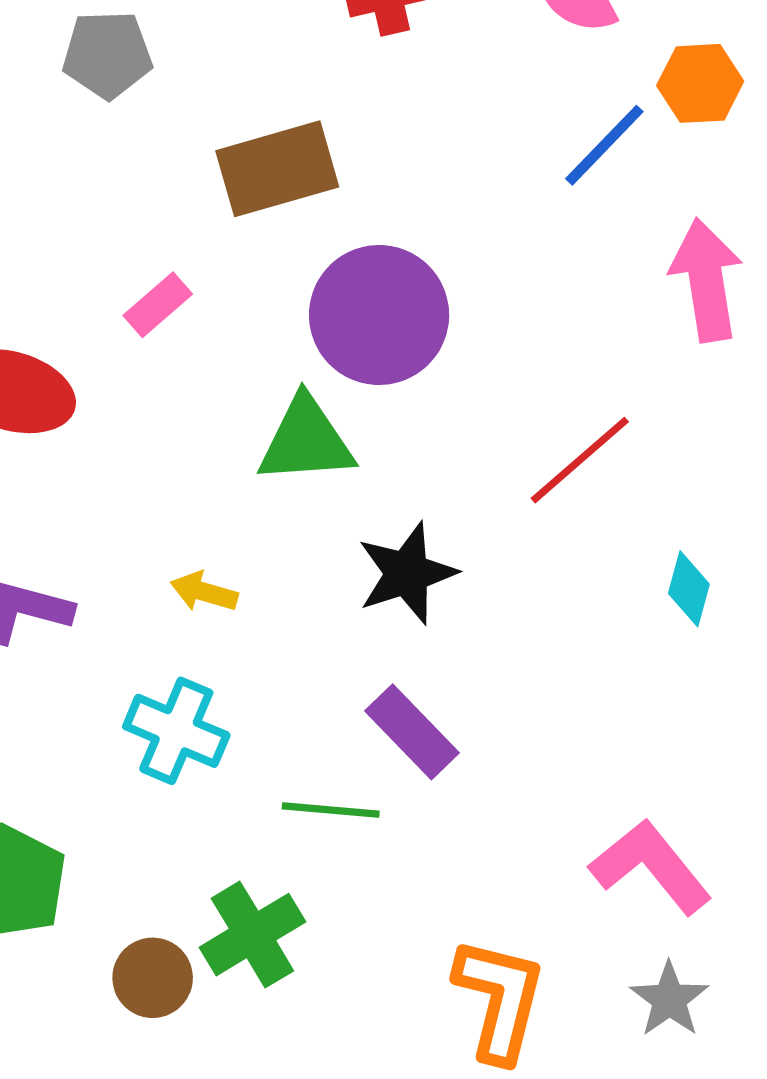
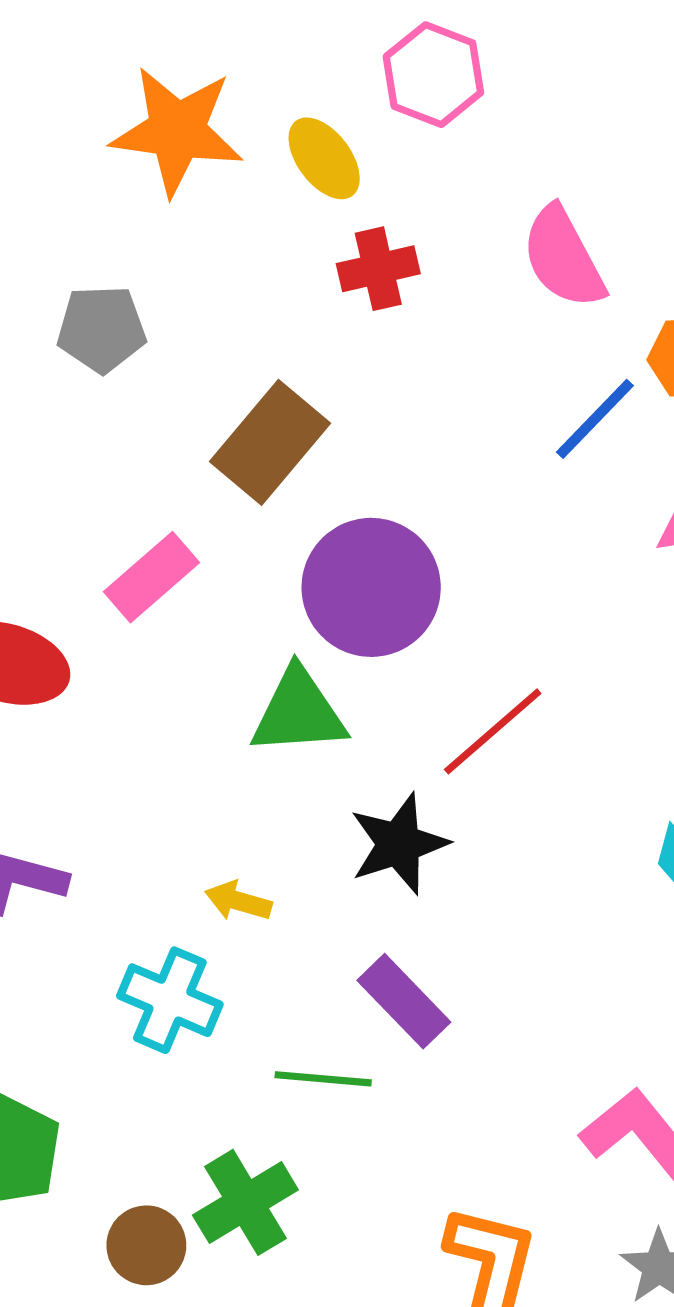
brown rectangle: (277, 169) -> (270, 442), turned -34
pink rectangle: (158, 305) -> (151, 577), size x1.4
red line: (580, 460) -> (493, 731), moved
yellow arrow: (204, 592) -> (238, 901), moved

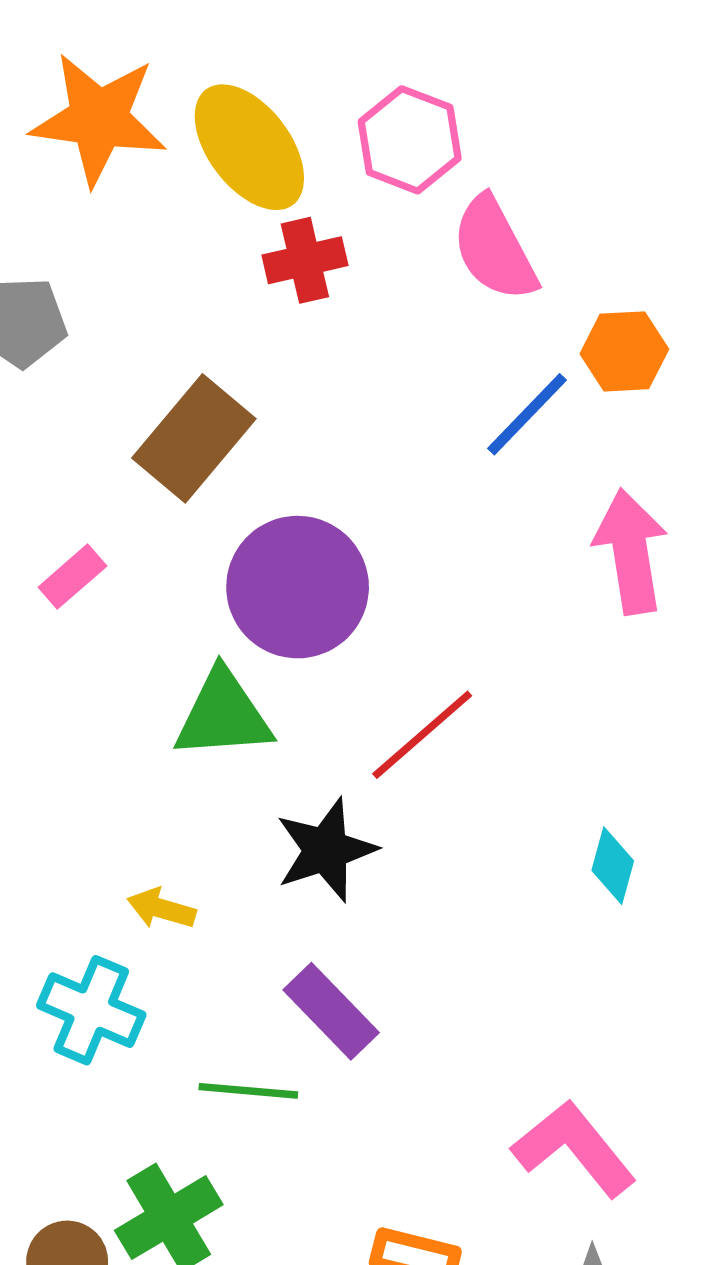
pink hexagon: (433, 75) -> (410, 140), moved
yellow ellipse: (324, 158) -> (249, 147), size x1.5
pink rectangle: (151, 577) -> (72, 577), size x0.7

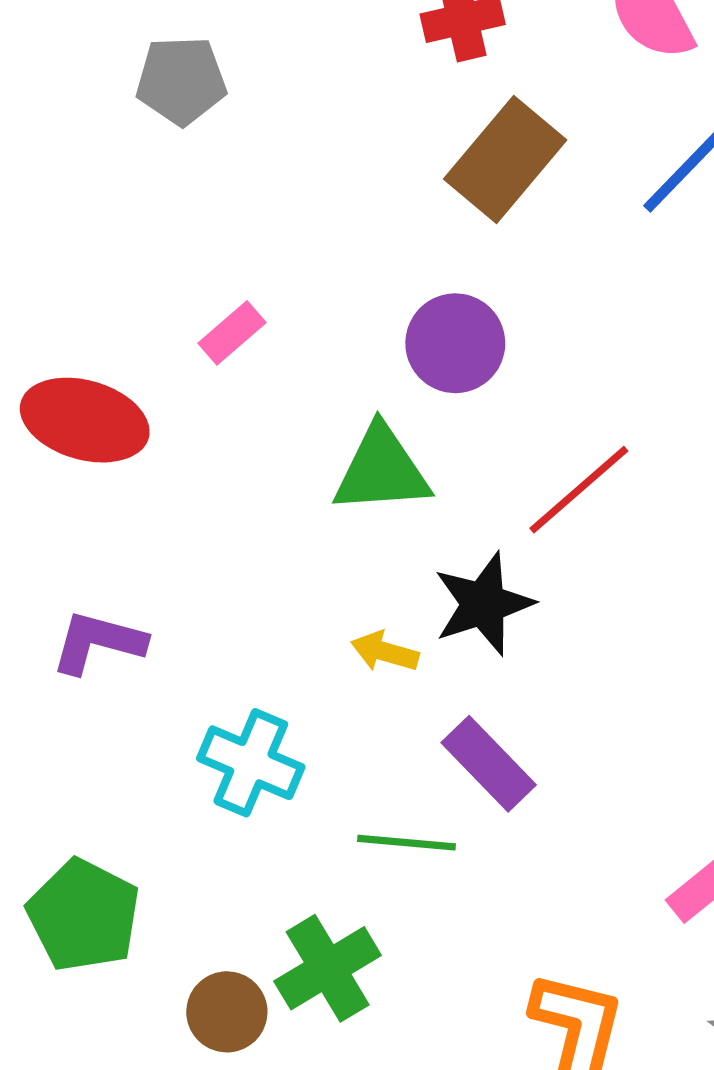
brown rectangle: (194, 438) -> (505, 159), moved
purple circle: (298, 587) -> (455, 343), size x0.7
yellow arrow: (161, 909) -> (385, 652), moved

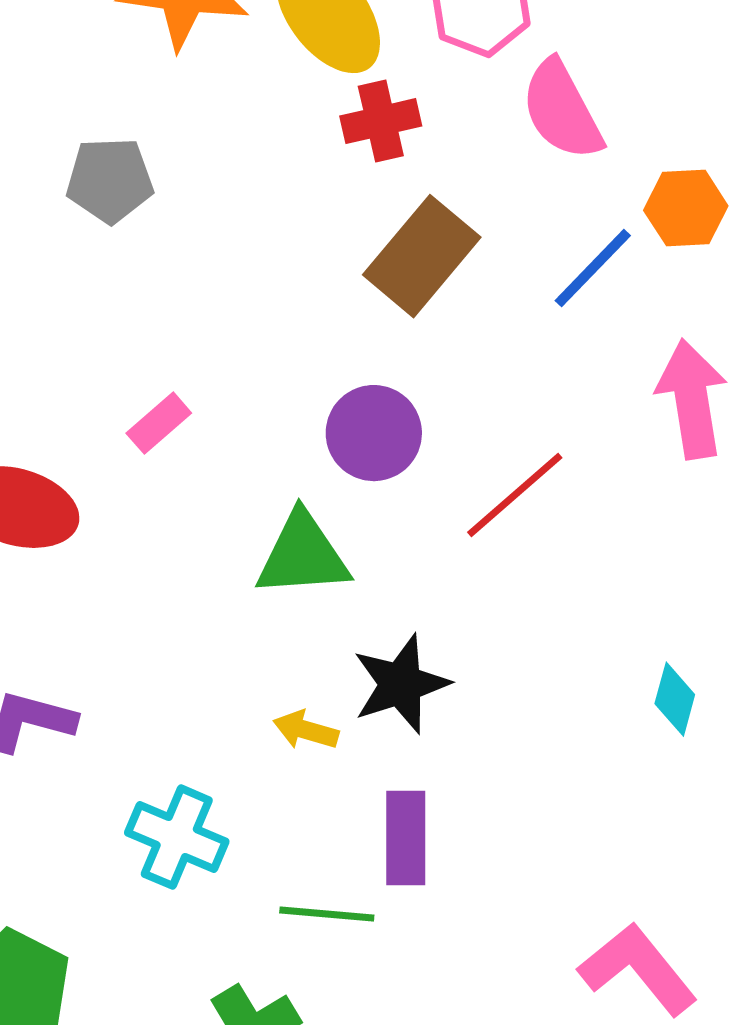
red line: (579, 490) -> (515, 495), moved
purple rectangle: (489, 764) -> (406, 838), turned 44

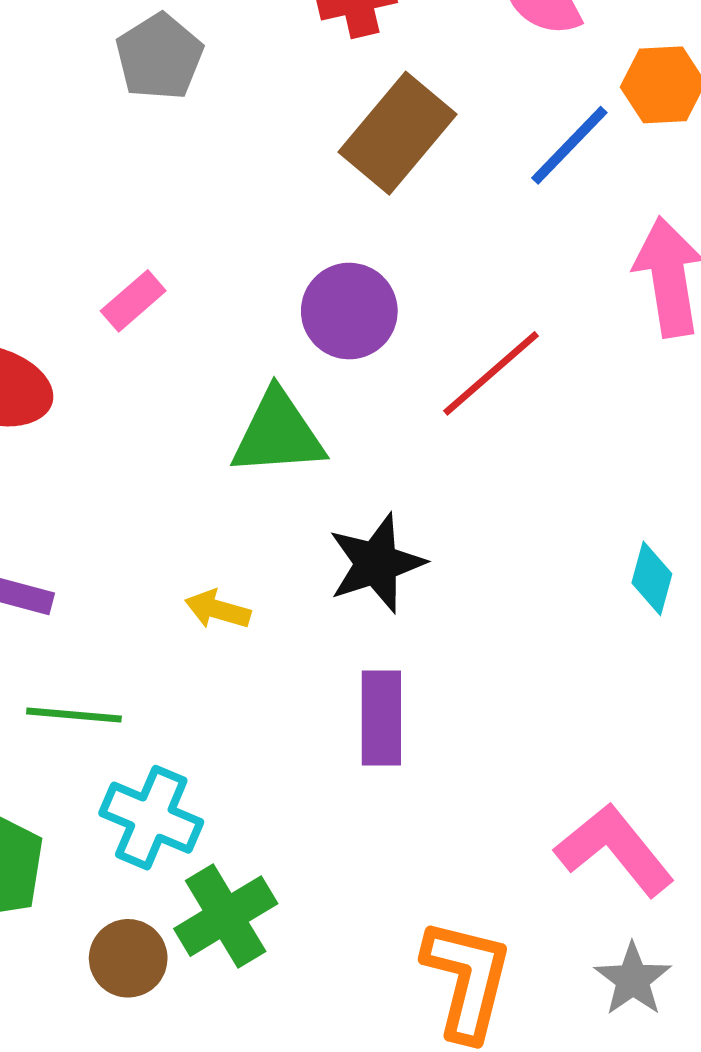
gray pentagon: (110, 180) -> (159, 57), moved, turned -30
yellow arrow: (306, 730) -> (218, 610), moved
cyan cross: (177, 837) -> (151, 818), moved
green line: (327, 914) -> (74, 715), moved

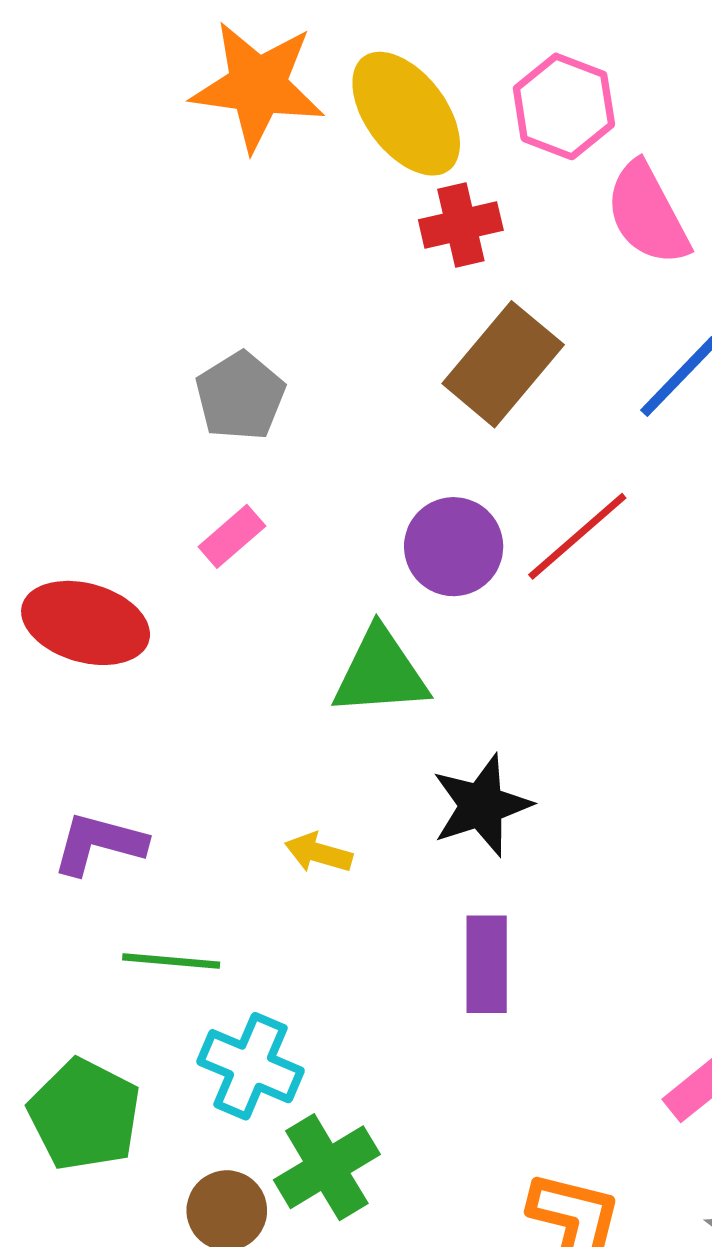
gray pentagon: (159, 57) -> (240, 396), moved
red line: (491, 373) -> (577, 536), moved

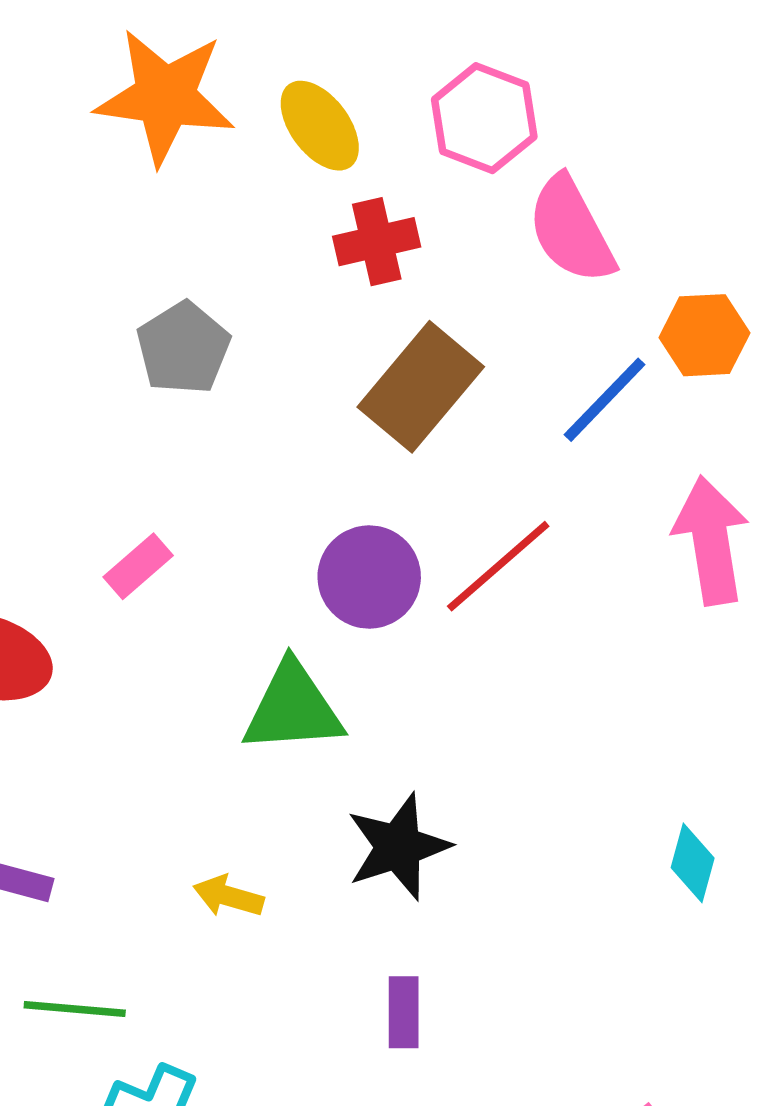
yellow ellipse: (406, 114) -> (320, 126), size x0.7
gray pentagon: (240, 396) -> (183, 348), moved
purple rectangle: (487, 964) -> (404, 1012), size x0.7

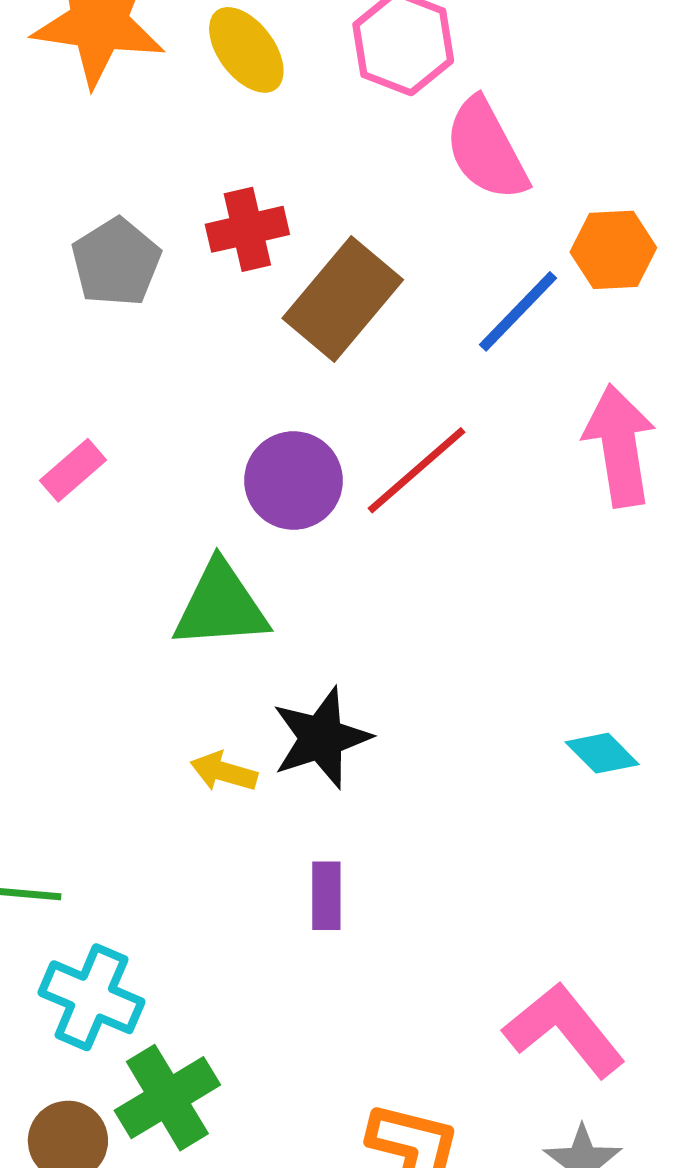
red cross: (377, 242) -> (247, 229), moved
cyan diamond: (693, 863) -> (602, 753), turned -60
yellow arrow: (228, 896) -> (224, 772), moved

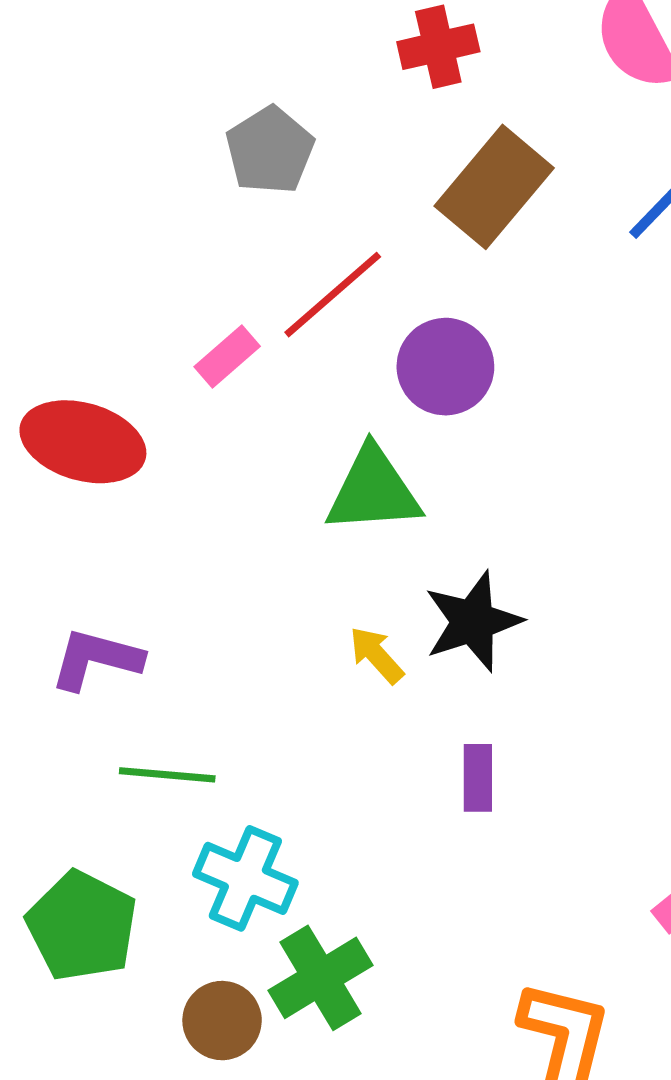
red cross: (247, 229) -> (438, 47), moved
red line: (417, 470) -> (333, 295), moved
yellow arrow: (224, 772) -> (376, 655), turned 32

